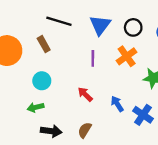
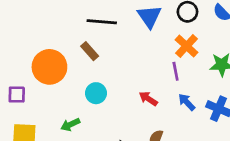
purple line: (93, 58) -> (176, 71), moved
green arrow: (36, 107) -> (70, 125), moved

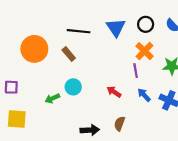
orange circle: (49, 67) -> (34, 49), moved
green arrow: (70, 125) -> (52, 98), moved

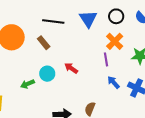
red arrow: (114, 92) -> (71, 68), moved

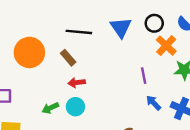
orange cross: (115, 41) -> (166, 46), moved
red arrow: (71, 68) -> (77, 83), moved, turned -40
cyan circle: (47, 74) -> (75, 107), moved

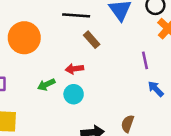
brown rectangle: (68, 58) -> (92, 40), moved
green arrow: (50, 108) -> (46, 85), moved

